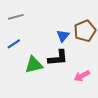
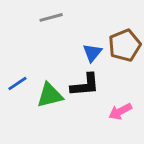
gray line: (16, 17) -> (51, 17), moved
blue line: (14, 44) -> (17, 84), moved

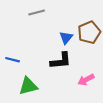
blue line: (17, 84) -> (12, 60), turned 48
green triangle: (50, 95) -> (28, 86), moved

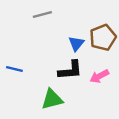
pink arrow: (86, 80) -> (99, 76), moved
green triangle: (28, 86) -> (52, 99), moved

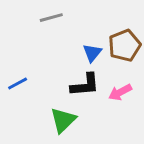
blue line: (14, 69) -> (18, 83), turned -42
green triangle: (52, 99) -> (63, 120), turned -30

